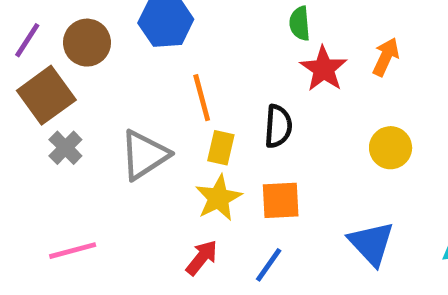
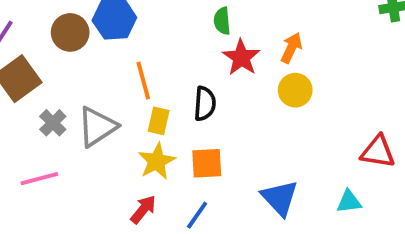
brown circle: (87, 43) -> (70, 32), moved
gray cross: (65, 148) -> (53, 123), moved
yellow circle: (391, 148) -> (295, 90), moved
pink line: (73, 251) -> (39, 179), moved

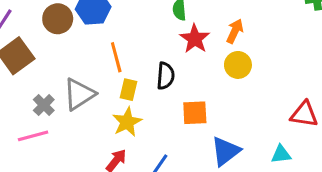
gray cross: (53, 123) -> (44, 105), moved
orange square: (207, 163) -> (195, 113), moved
blue triangle: (280, 198) -> (226, 151), turned 36

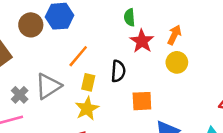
orange line: (116, 57) -> (78, 56), turned 55

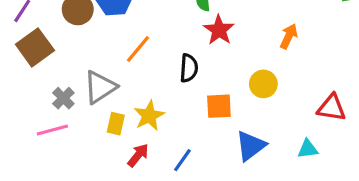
orange arrow: (174, 35) -> (289, 36), moved
yellow circle: (177, 62) -> (263, 84), moved
yellow rectangle: (88, 82) -> (116, 124), moved

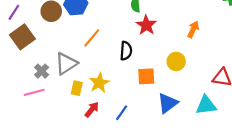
cyan triangle: (308, 149) -> (206, 105), size x1.5

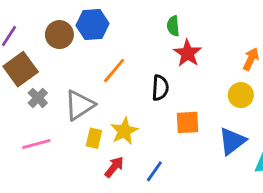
yellow circle: (176, 61) -> (241, 95), moved
gray cross: (42, 71) -> (38, 98), moved
blue triangle: (168, 103) -> (232, 141), moved

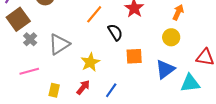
orange line: (114, 71) -> (94, 14), moved
black semicircle: (160, 88) -> (115, 32), turned -36
yellow rectangle: (94, 138) -> (54, 90), moved

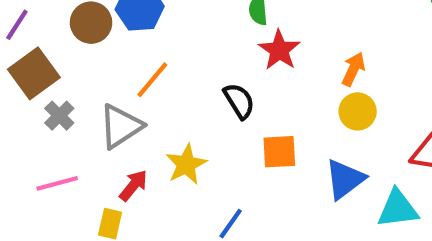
orange arrow: (178, 12) -> (353, 69), moved
orange line: (94, 14) -> (152, 80), moved
red arrow: (83, 87) -> (133, 186), moved

